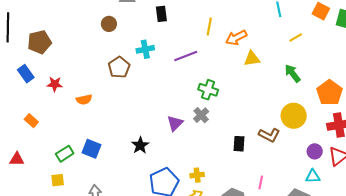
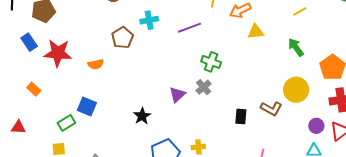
red star: (55, 84) -> (58, 53), size x1.8
orange semicircle: (84, 100) -> (96, 64), moved
blue square: (91, 149) -> (87, 106), moved

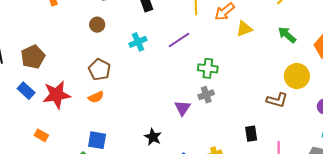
brown pentagon: (123, 38) -> (99, 70), moved
gray cross: (204, 87) -> (206, 95), turned 35
black rectangle: (241, 116) -> (251, 134), moved

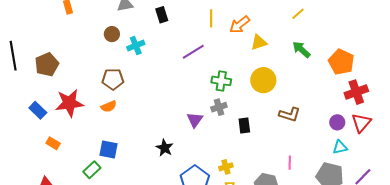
cyan cross: (138, 42) -> (136, 46), moved
brown pentagon: (99, 70) -> (113, 79), turned -30
yellow circle: (297, 76) -> (263, 80), moved
blue rectangle: (26, 91) -> (38, 110), moved
black rectangle: (251, 134) -> (244, 126), moved

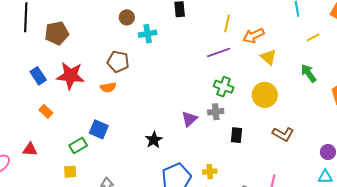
yellow triangle: (259, 42) -> (268, 57), turned 48
purple line: (193, 52) -> (219, 53), moved

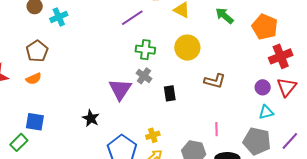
brown pentagon: (118, 62) -> (37, 51), turned -30
gray cross: (216, 112) -> (144, 76), turned -35
purple triangle: (189, 119) -> (120, 89), size x1.4

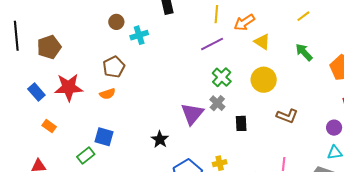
green cross: (145, 50) -> (222, 77), turned 30

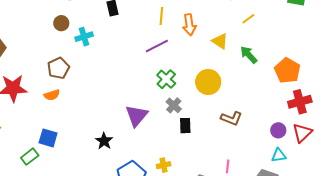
orange arrow: (244, 22) -> (189, 25), turned -65
yellow triangle: (262, 42) -> (220, 41), moved
gray cross: (217, 103) -> (174, 105), moved

